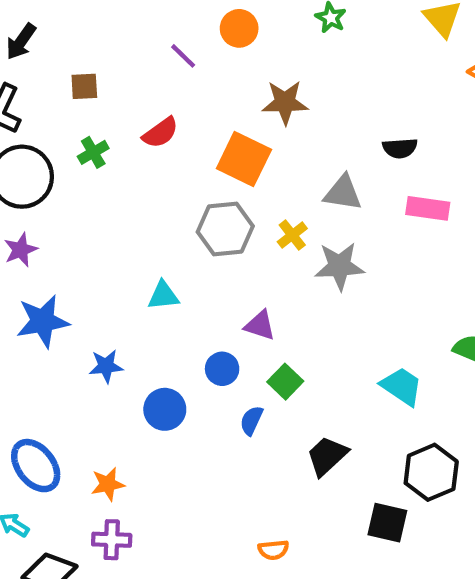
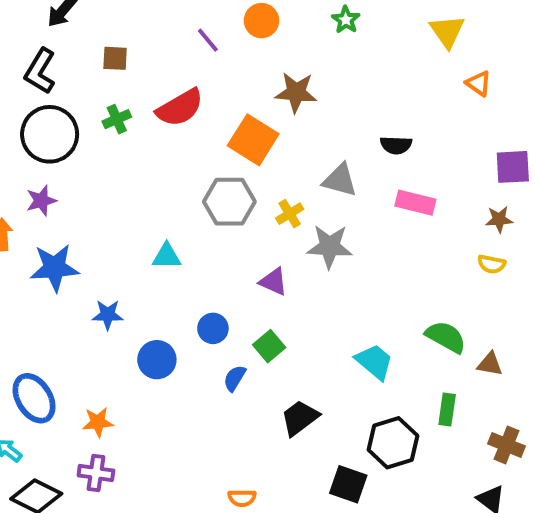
red semicircle: (161, 133) -> (180, 108), size x1.4
purple triangle: (260, 325) -> (273, 282), moved

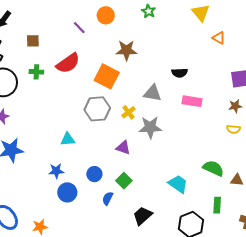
green cross: (117, 119) -> (36, 72), turned 32
blue star: (108, 315) -> (56, 171), moved

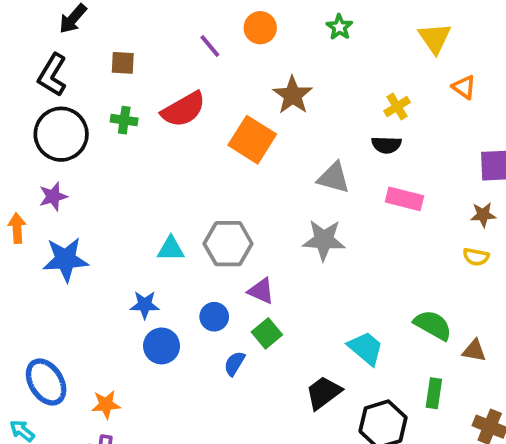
brown star: (126, 50) -> (293, 95), turned 30
gray hexagon: (97, 109) -> (228, 244), moved
yellow cross: (128, 112) -> (397, 107), moved
purple triangle: (123, 148) -> (261, 291), moved
black trapezoid: (143, 216) -> (324, 393), moved

